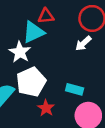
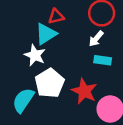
cyan rectangle: (75, 89) -> (103, 60), moved
red star: (46, 108) -> (84, 91), moved, size x1.5

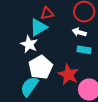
white arrow: (96, 39) -> (79, 32), turned 64
cyan semicircle: (23, 100) -> (29, 87), moved

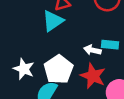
white arrow: (79, 32) -> (92, 50), moved
white star: (29, 44) -> (24, 69), moved

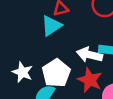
white arrow: (92, 50) -> (90, 55), size x1.5

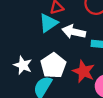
white arrow: (90, 55) -> (74, 32), moved

